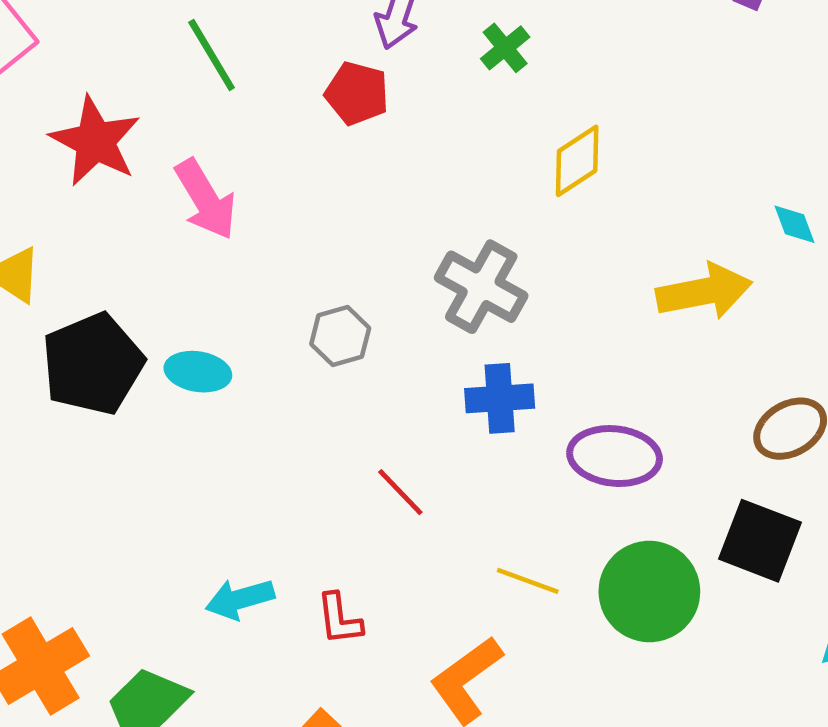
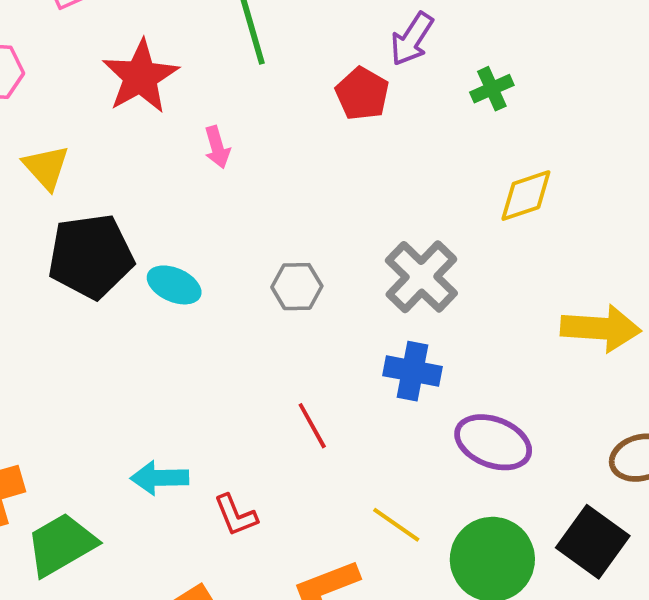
pink arrow: (206, 199) -> (217, 147), size x0.6
red L-shape: (339, 619) -> (236, 515), turned -30

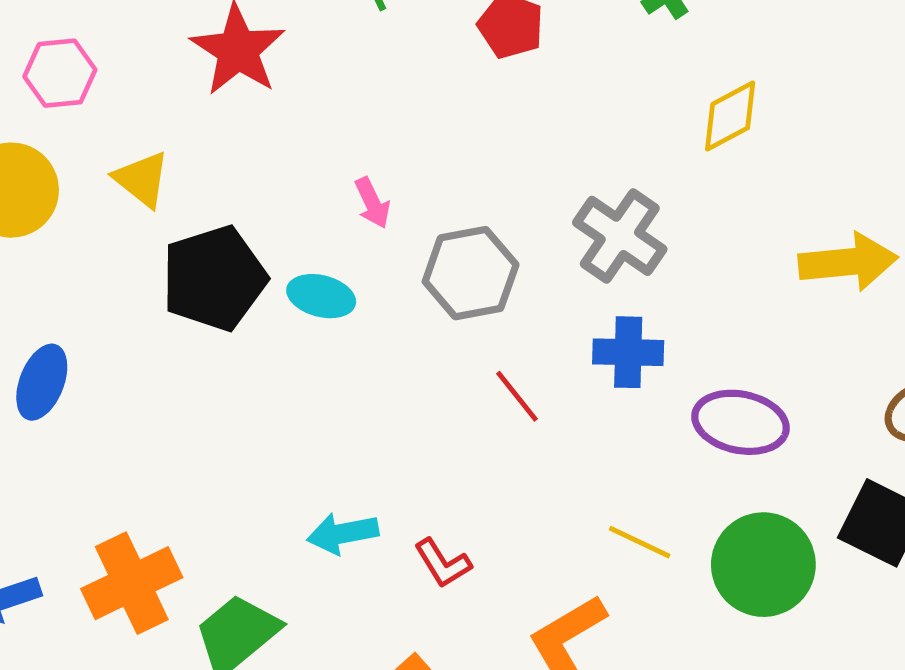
pink arrow: (217, 147) -> (372, 203), moved
gray hexagon: (297, 287) -> (471, 273), size x1.5
red line: (312, 426) -> (517, 396), moved

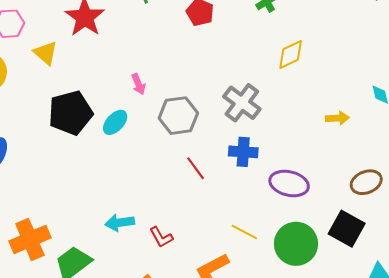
yellow triangle: (142, 179) -> (46, 53), moved
yellow arrow: (848, 262) -> (337, 118), size x0.6
cyan ellipse: (321, 296) -> (115, 122), turned -64

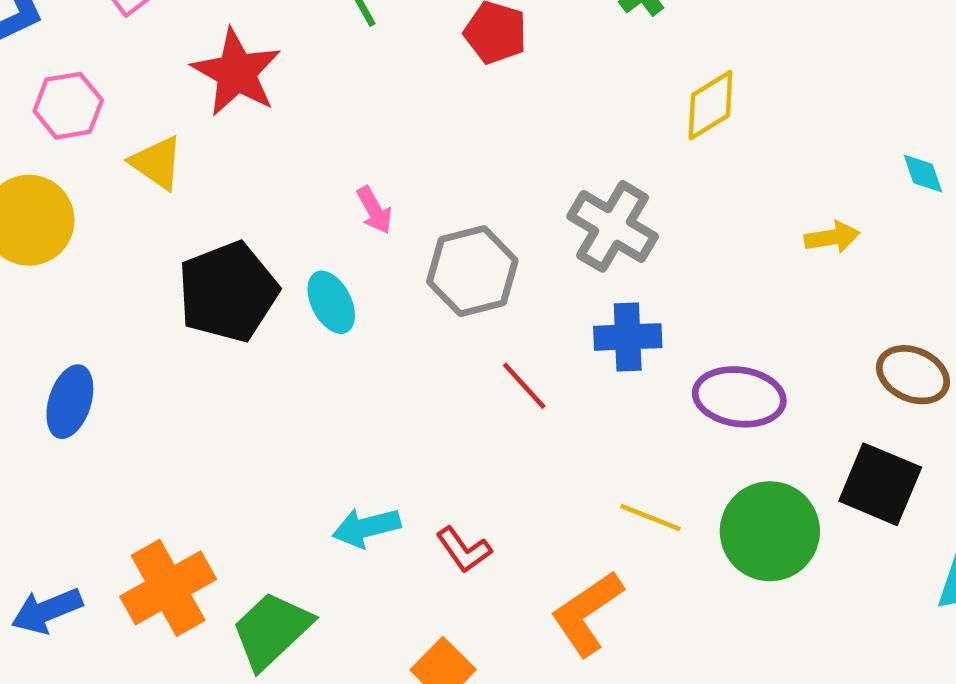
cyan ellipse: (115, 122) -> (331, 302), turned -64
brown ellipse: (366, 182) -> (913, 375), turned 52

